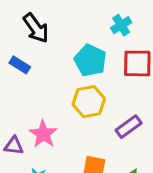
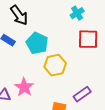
cyan pentagon: (90, 60) -> (37, 43), moved
purple rectangle: (129, 127) -> (82, 94), moved

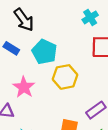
pink star: (24, 87) -> (24, 87), moved

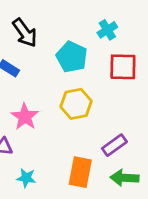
cyan pentagon: (44, 52) -> (72, 57), moved

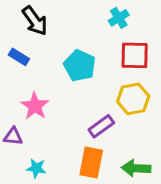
cyan pentagon: (72, 57) -> (80, 66), moved
yellow hexagon: (76, 104) -> (133, 99), moved
purple rectangle: (114, 145) -> (101, 126), moved

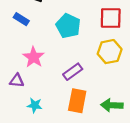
purple rectangle: (101, 126) -> (73, 72), moved

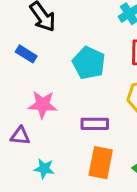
pink star: (34, 57) -> (43, 105), turned -30
purple rectangle: (73, 72) -> (95, 124), turned 36

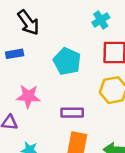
blue rectangle: (26, 54) -> (15, 54), turned -42

